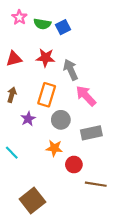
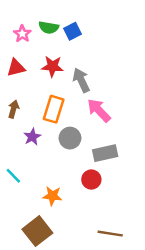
pink star: (19, 17) -> (22, 34), moved
orange star: (54, 148) -> (52, 196), moved
red circle: (74, 165) -> (91, 180), moved
brown line: (96, 184) -> (110, 234), moved

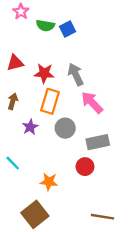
pink star: (22, 34) -> (21, 12), moved
red star: (52, 66) -> (44, 73), moved

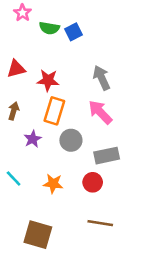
gray arrow: (76, 74) -> (102, 78), moved
orange star: (49, 182) -> (53, 184), moved
brown square: (35, 214) -> (38, 235), turned -36
brown line: (102, 217) -> (100, 223), moved

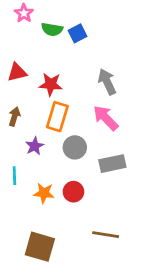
cyan line: (14, 178) -> (14, 176), moved, turned 42
red circle: (93, 182) -> (73, 192), moved
orange star: (53, 184) -> (44, 193), moved

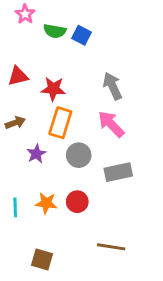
blue square: (78, 33) -> (82, 35), turned -36
brown arrow: (14, 117) -> (15, 123), turned 54
cyan line: (14, 176) -> (15, 207), moved
brown square: (40, 247) -> (42, 260), size x0.7

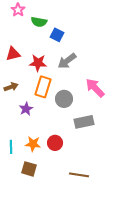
blue square: (82, 35) -> (57, 35), moved
gray arrow: (113, 86) -> (67, 61), moved, turned -102
pink arrow: (111, 124) -> (95, 88), moved
gray circle: (79, 155) -> (64, 99), moved
brown square: (42, 260) -> (29, 169), moved

